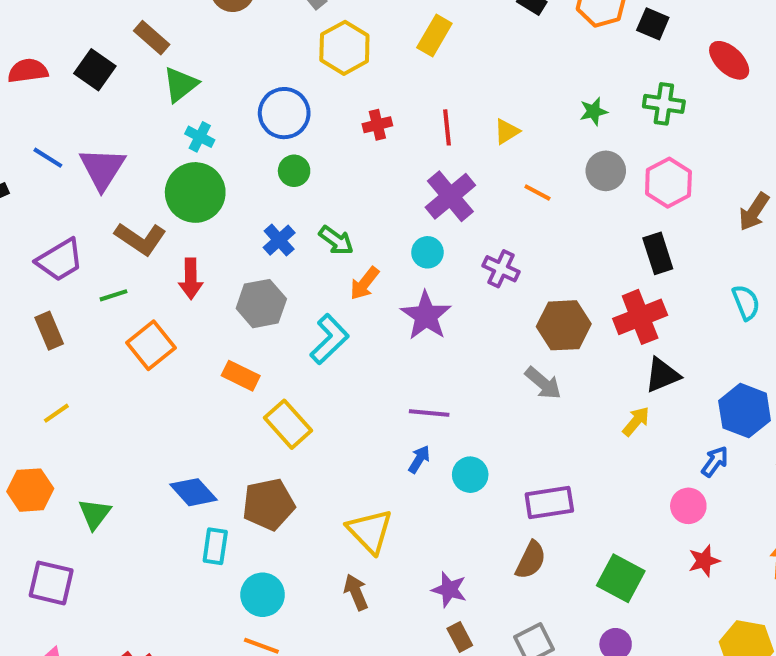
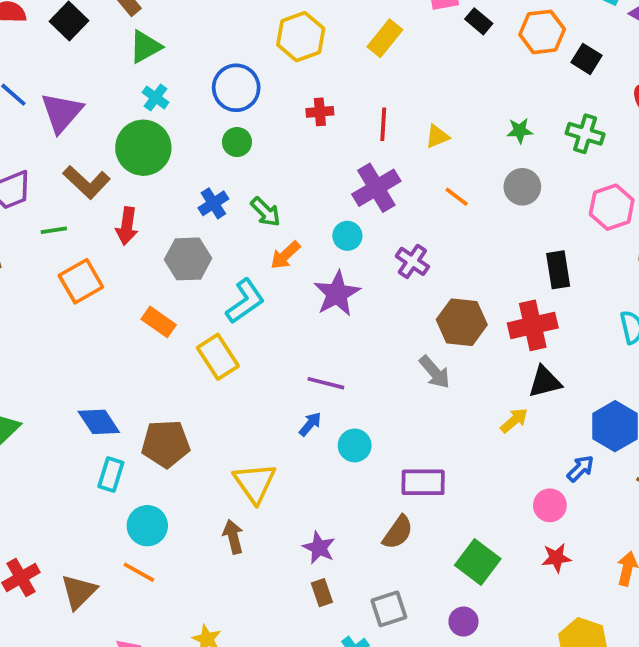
pink hexagon: (668, 183) -> (612, 207), moved
yellow rectangle: (288, 424) -> (218, 357), moved

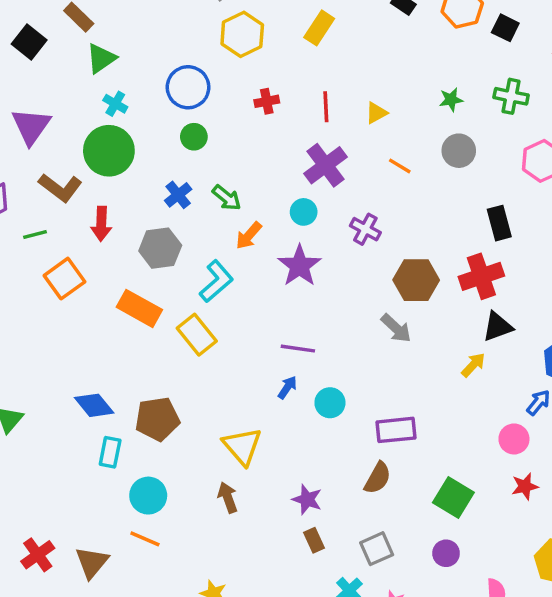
orange rectangle: (159, 322) -> (139, 308), size x1.4

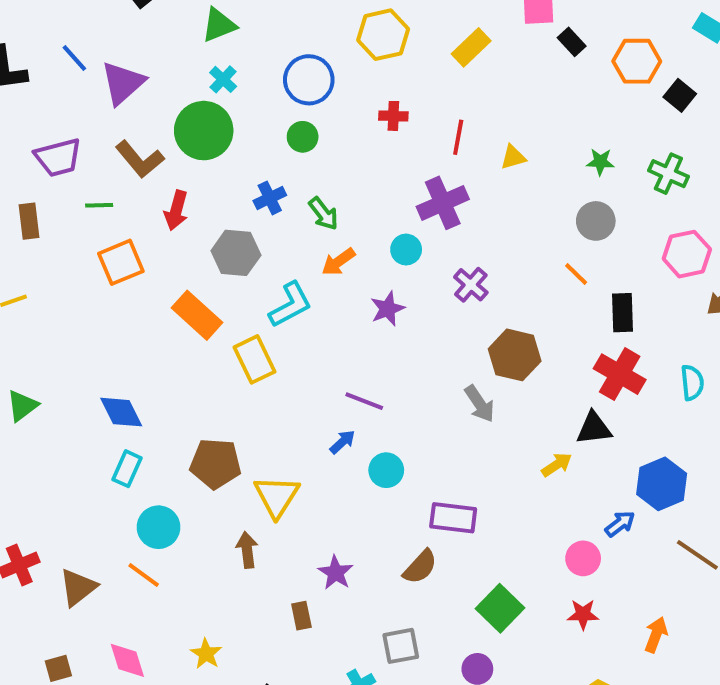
orange line: (400, 166) -> (576, 274), moved
purple star: (300, 266) -> (388, 309), size x0.7
red cross: (481, 276) -> (620, 374), moved, turned 36
brown pentagon: (157, 419) -> (216, 464), moved
brown rectangle: (314, 540) -> (301, 616), moved

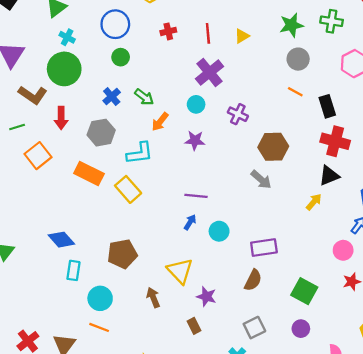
green star: (600, 162) -> (291, 25), size x1.5
cyan L-shape: (290, 305) -> (140, 153), turned 36
purple star: (388, 309) -> (195, 140), turned -30
yellow triangle: (277, 496) -> (180, 271), moved

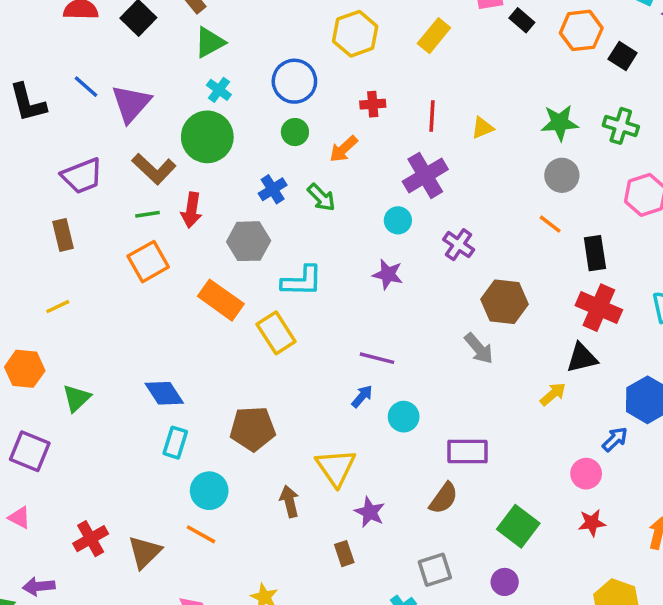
orange arrow: (160, 122) -> (344, 149), moved
green line: (17, 127) -> (148, 214), moved

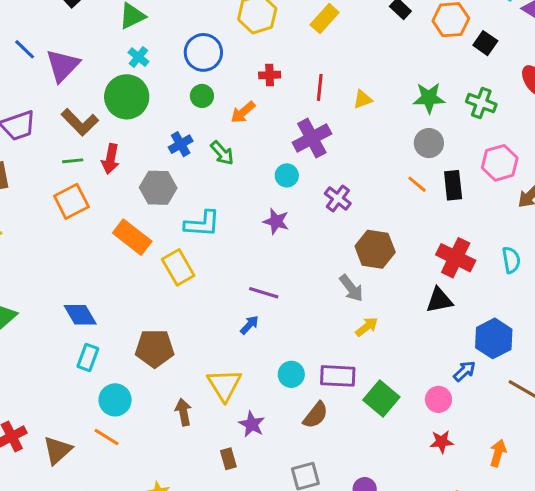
black rectangle: (595, 253) -> (453, 185), moved
yellow arrow: (553, 394) -> (367, 327), moved
cyan circle: (404, 417) -> (291, 374), moved
green square: (518, 526) -> (381, 399), moved

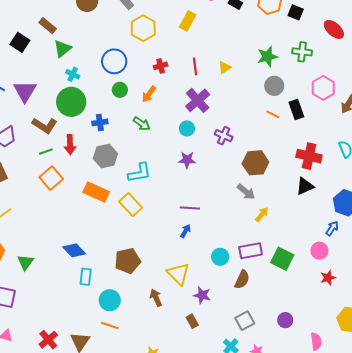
blue cross: (181, 144) -> (100, 122), moved, turned 35

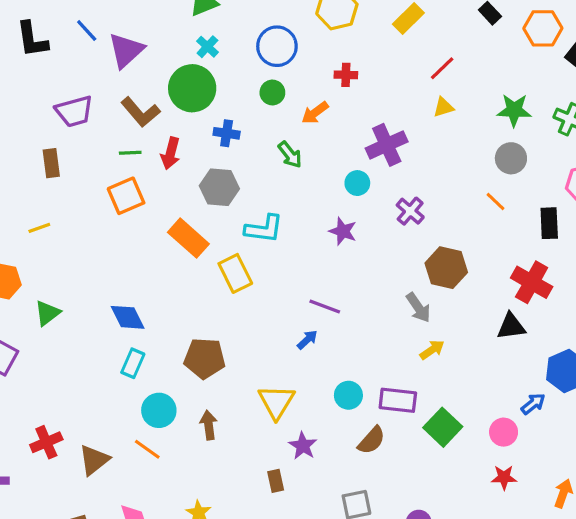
red line: (195, 66) -> (442, 68), moved, turned 36
black rectangle: (296, 110) -> (549, 223), moved
brown arrow: (156, 298) -> (209, 425), moved

